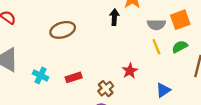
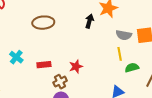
green semicircle: (180, 47) -> (132, 68), moved
red star: (130, 71) -> (76, 66), moved
brown cross: (106, 89) -> (60, 82), moved

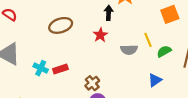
gray semicircle: (124, 35) -> (129, 50), moved
red rectangle: (44, 65) -> (60, 69), moved
red star: (76, 66) -> (100, 35), moved

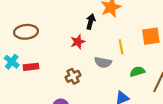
brown ellipse: (61, 25) -> (26, 32), moved
yellow line: (148, 40) -> (121, 47), moved
brown cross: (92, 83) -> (73, 76), moved

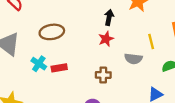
black arrow: (91, 22) -> (109, 17), moved
brown cross: (73, 76) -> (103, 75), turned 32

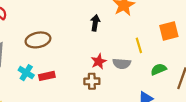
red star: (106, 39) -> (99, 61), moved

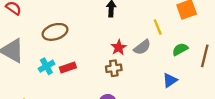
gray semicircle: (122, 64) -> (142, 47), turned -36
cyan cross: (26, 73) -> (46, 66), turned 35

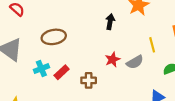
red rectangle: (68, 67) -> (62, 72), turned -32
brown cross: (114, 68) -> (89, 80), moved

